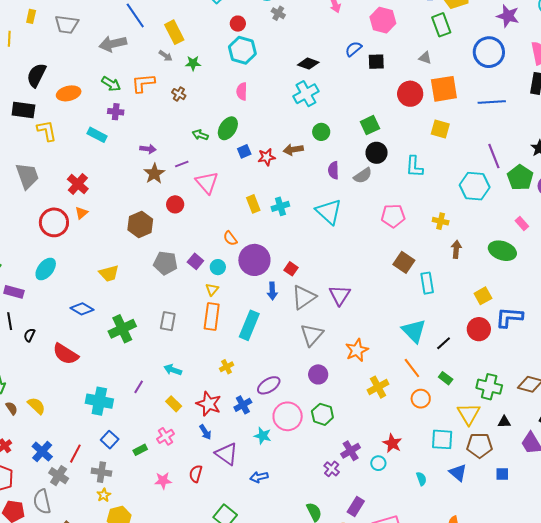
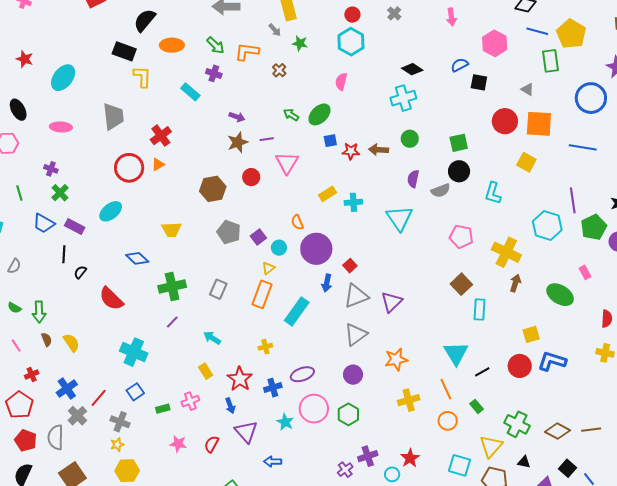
yellow rectangle: (253, 204) -> (327, 194), turned 66
yellow cross: (441, 221) -> (506, 252), size x1.8
purple line: (139, 387) -> (172, 322), moved

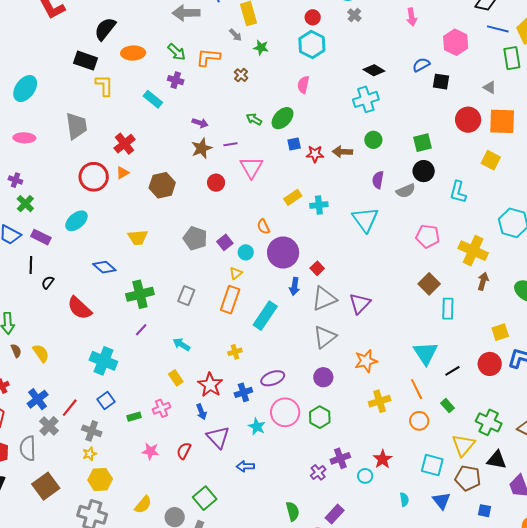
brown hexagon: (213, 189) -> (162, 185), moved
black triangle: (524, 462) -> (497, 460), size x1.5

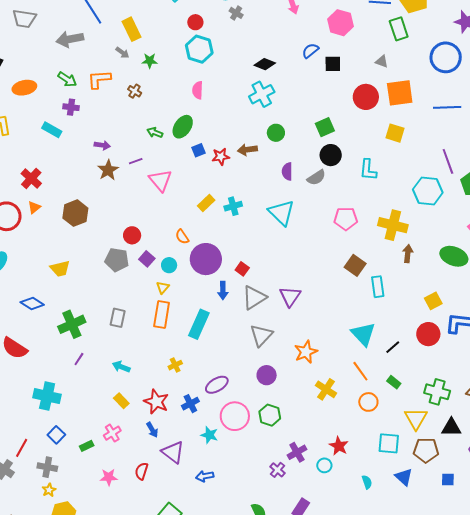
red circle: (216, 183) -> (132, 235), moved
yellow cross: (380, 401) -> (326, 389), turned -30

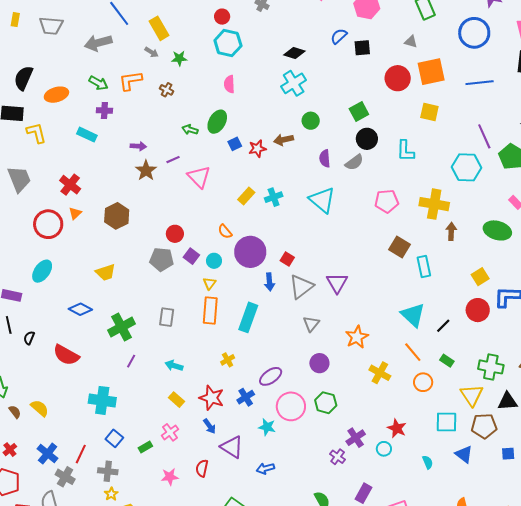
gray triangle: (261, 335) -> (311, 324), size x0.7

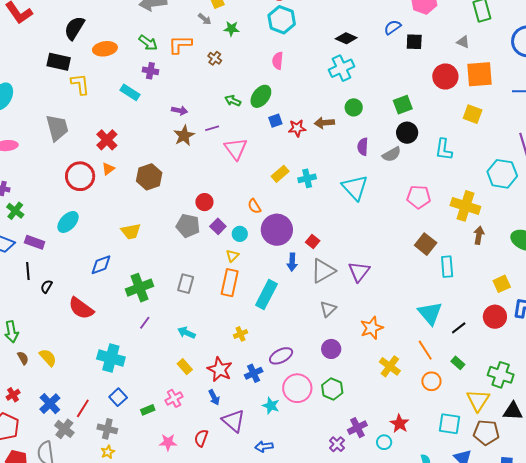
blue diamond: (80, 309) -> (101, 265), turned -55

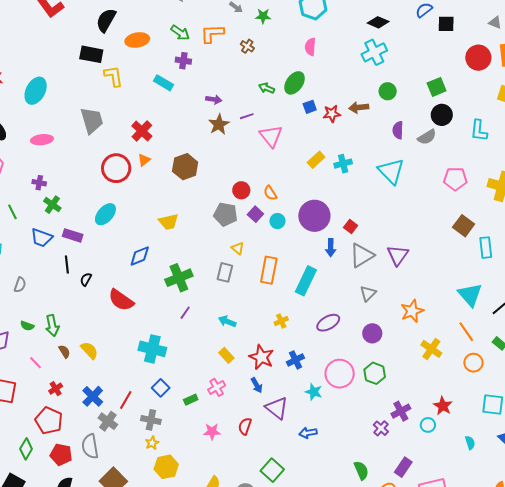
orange semicircle: (254, 206) -> (270, 193), moved
yellow triangle: (232, 256) -> (238, 248), moved, turned -32
purple ellipse: (281, 356) -> (328, 323), moved

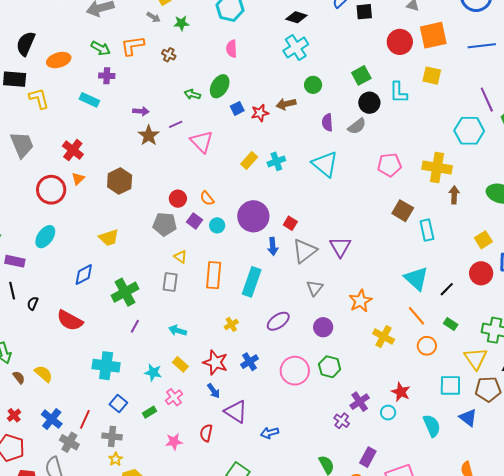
cyan L-shape: (479, 131) -> (398, 92), moved
cyan star: (314, 392) -> (153, 372), moved
cyan semicircle: (470, 443) -> (432, 426), size x1.6

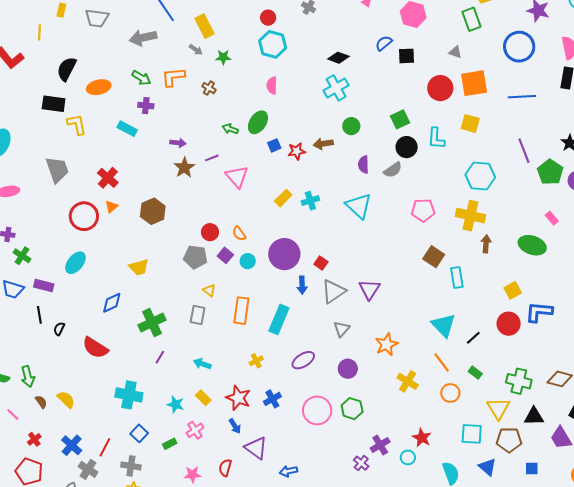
cyan hexagon: (469, 131) -> (480, 176), moved

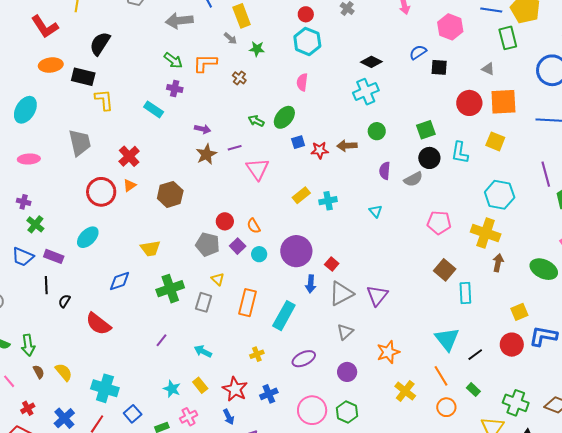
orange ellipse: (99, 87) -> (51, 65), moved
cyan triangle: (359, 206) -> (376, 211), size x0.5
green cross: (152, 323) -> (170, 289), moved
cyan cross: (129, 395) -> (105, 388), moved

